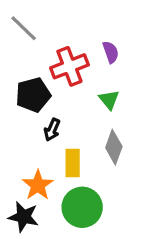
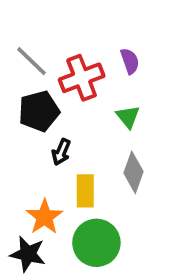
gray line: (24, 28) -> (32, 61), moved

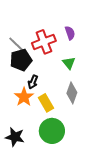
gray line: (32, 61) -> (17, 45), moved
yellow rectangle: (85, 191) -> (46, 103), turned -30
orange star: (45, 217) -> (24, 97), moved

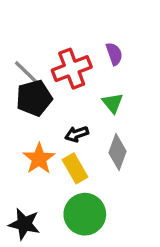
black arrow: (33, 82) -> (77, 134), moved, turned 48

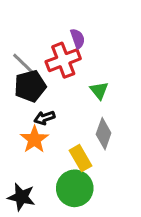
purple semicircle: (114, 54) -> (78, 39), moved
black arrow: (77, 134) -> (44, 118), moved
yellow rectangle: (75, 168) -> (80, 158), moved

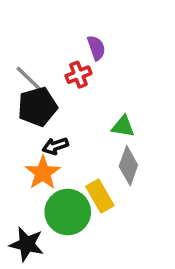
red cross: (63, 60) -> (78, 75), size x0.6
green triangle: (99, 90) -> (123, 126), moved, turned -42
green circle: (75, 188) -> (68, 212), moved

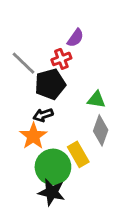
purple semicircle: (96, 48) -> (75, 38), turned 54
black pentagon: (37, 107) -> (50, 84), moved
black star: (27, 244) -> (52, 192), moved

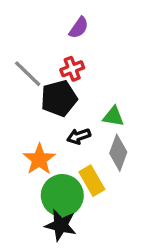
purple semicircle: (75, 38) -> (79, 28), moved
black arrow: (43, 115) -> (79, 136), moved

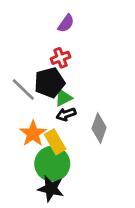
gray line: (28, 74) -> (23, 89), moved
green triangle: (113, 116) -> (63, 98), moved, turned -36
yellow rectangle: (92, 181) -> (55, 142), moved

